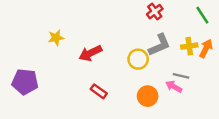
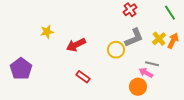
yellow cross: (189, 46) -> (159, 39), turned -32
purple pentagon: (25, 82) -> (21, 69), turned 30
orange circle: (148, 96) -> (138, 87), moved

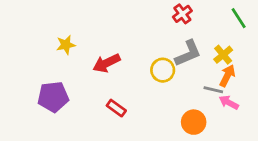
orange arrow: (173, 41) -> (227, 76), moved
purple pentagon: (21, 69) -> (53, 97), moved, turned 30
pink arrow: (146, 73) -> (229, 102), moved

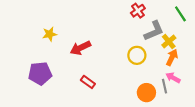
gray L-shape: (188, 53) -> (154, 31), moved
yellow circle: (163, 70) -> (137, 55), moved
gray line: (213, 90) -> (165, 86), moved, turned 64

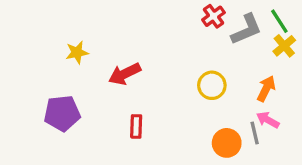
gray L-shape: (154, 31) -> (246, 29), moved
yellow cross: (169, 41) -> (284, 46), moved
red rectangle: (88, 82) -> (136, 126), turned 56

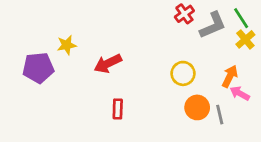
purple pentagon: (62, 113) -> (38, 68), moved
pink arrow: (268, 120) -> (240, 93), moved
orange circle: (227, 143) -> (197, 107), moved

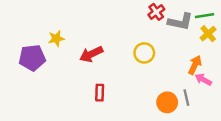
green line: (241, 18) -> (204, 16), turned -66
gray L-shape: (213, 25) -> (180, 22), turned 35
yellow circle: (183, 73) -> (144, 53), moved
orange circle: (197, 107) -> (167, 102), moved

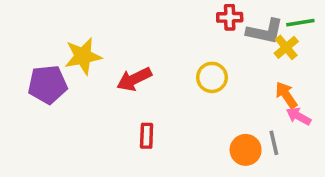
red cross: (156, 12) -> (230, 17), turned 35
yellow cross: (208, 34) -> (286, 47), moved
yellow star: (56, 38) -> (83, 56), size x1.5
orange arrow: (195, 65) -> (286, 95), turned -60

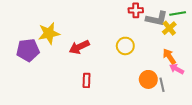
orange circle: (246, 150) -> (148, 79), moved

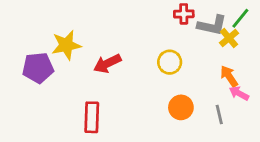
green line: (178, 13) -> (240, 18), turned -42
orange circle: (148, 79) -> (181, 107), moved
red rectangle: (87, 80) -> (92, 117), moved, size x1.5

